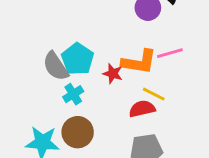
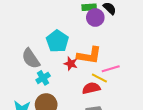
pink line: (170, 53) -> (111, 69), moved
cyan pentagon: (78, 59) -> (57, 41), moved

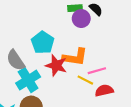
red star: (71, 64) -> (56, 65), size x1.5
cyan cross: (43, 78) -> (28, 80), size x1.6
red semicircle: (91, 88) -> (104, 90), moved

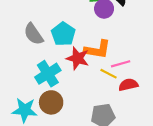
gray semicircle: (16, 60) -> (33, 34), moved

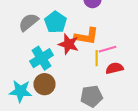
gray semicircle: (33, 34) -> (28, 22), turned 85
yellow line: (108, 74) -> (96, 58), turned 63

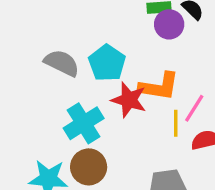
gray semicircle: (28, 22) -> (62, 63), turned 65
pink line: (108, 49) -> (194, 108), turned -42

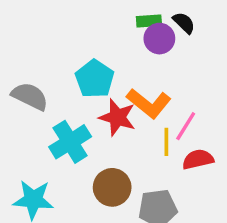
gray semicircle: (62, 63) -> (30, 96), moved
orange L-shape: (159, 86) -> (149, 103), turned 30
brown circle: (89, 167) -> (112, 187), moved

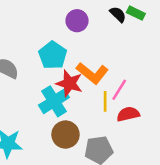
green rectangle: (149, 21) -> (136, 13), moved, turned 30
purple circle: (159, 39) -> (77, 21), moved
cyan cross: (70, 142) -> (54, 101), moved

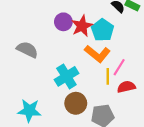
purple circle: (77, 21) -> (63, 22), moved
cyan pentagon: (53, 55) -> (103, 30), moved
red star: (69, 83) -> (82, 26), moved, turned 30

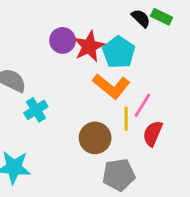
cyan cross: (66, 76) -> (36, 110), moved, size x0.7
red semicircle: (126, 87) -> (153, 133), turned -54
brown circle: (76, 103) -> (95, 138), moved

